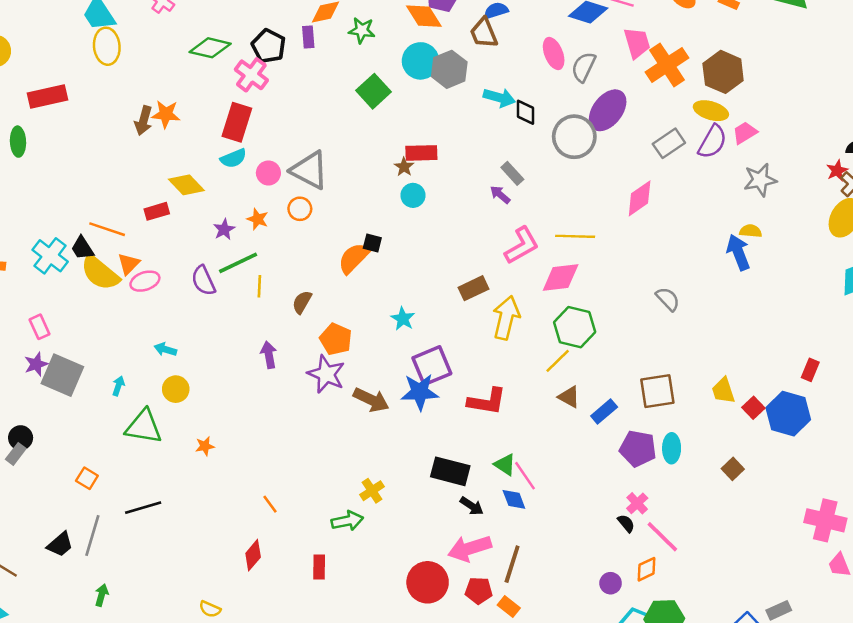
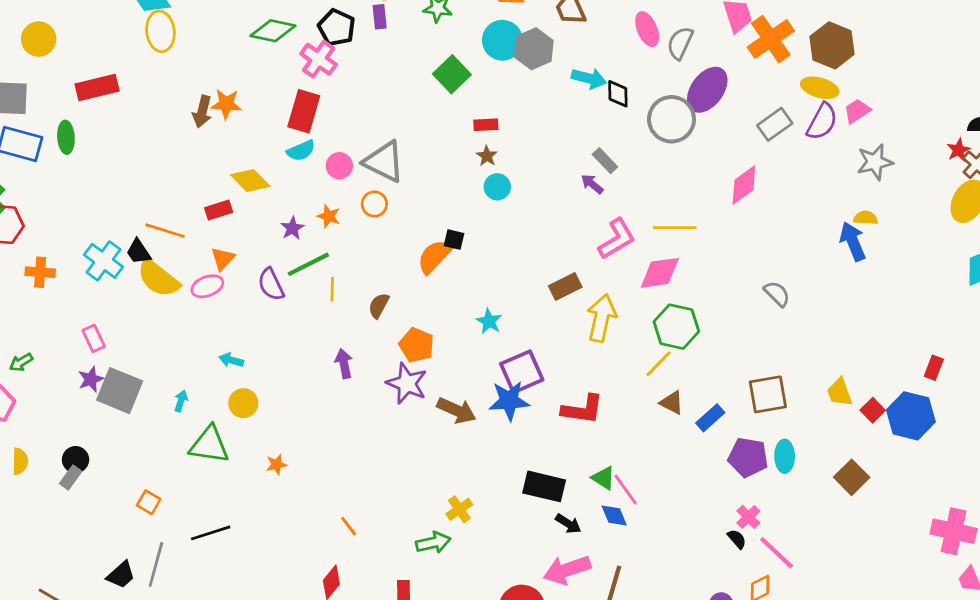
red rectangle: (421, 153) -> (486, 125), moved, size x0.7
orange triangle: (129, 264) -> (223, 259), moved
brown square: (733, 469) -> (852, 477), size x1.4

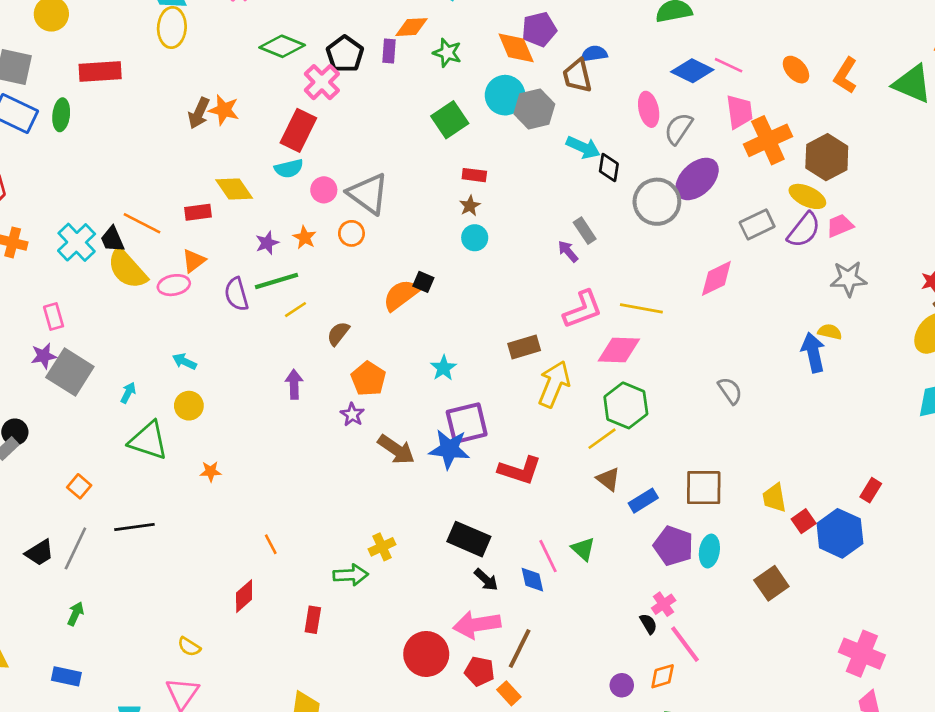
yellow line: (332, 289) -> (295, 310), turned 45
purple star: (407, 383) -> (352, 415), size x0.6
green triangle: (604, 478) -> (583, 549), moved

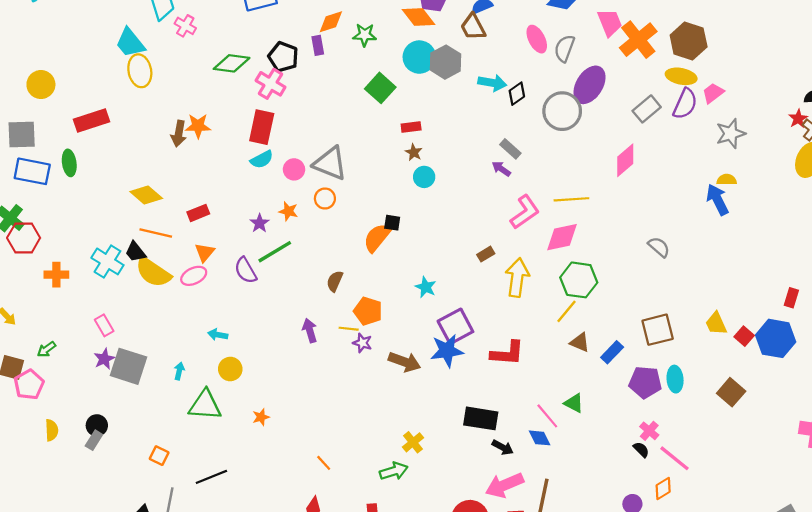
black diamond: (609, 167) -> (517, 94), turned 60
yellow diamond: (234, 189) -> (146, 195), moved
yellow line: (295, 310) -> (349, 329), moved, turned 54
brown rectangle: (524, 347) -> (486, 254), size x0.7

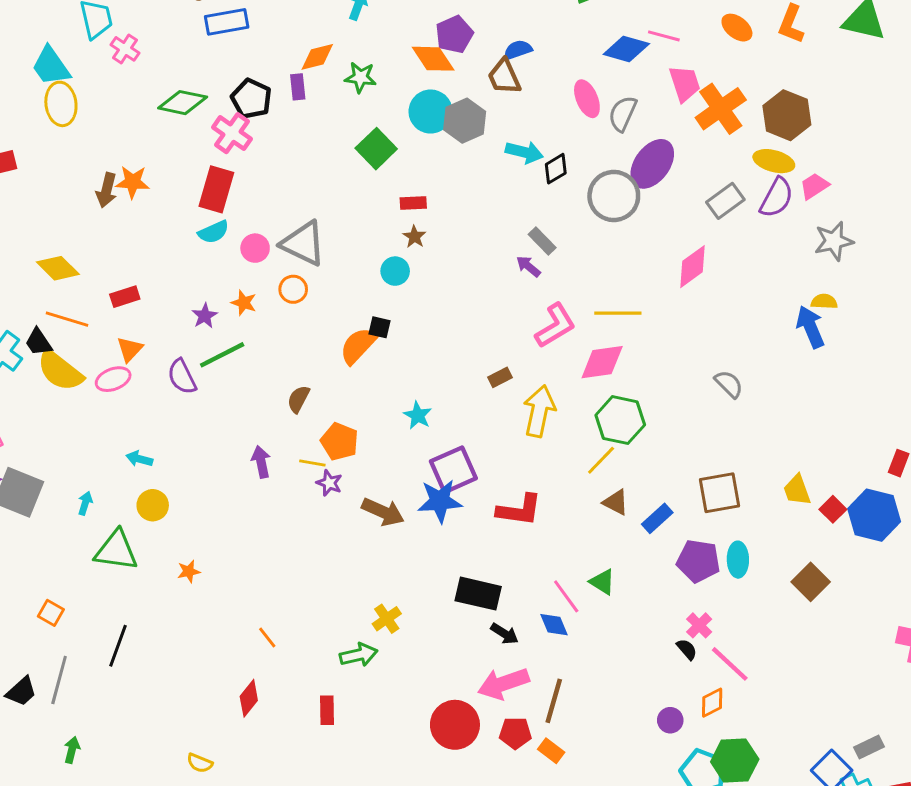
cyan circle: (424, 177) -> (395, 271), moved
black line: (211, 477) -> (118, 646), turned -52

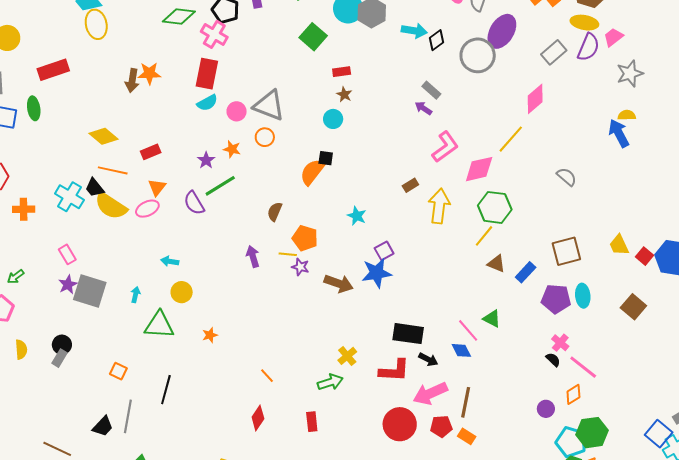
yellow line: (618, 313) -> (511, 139), moved, turned -44
purple square: (453, 470) -> (384, 251), size x0.6
red L-shape: (519, 510) -> (394, 370), moved

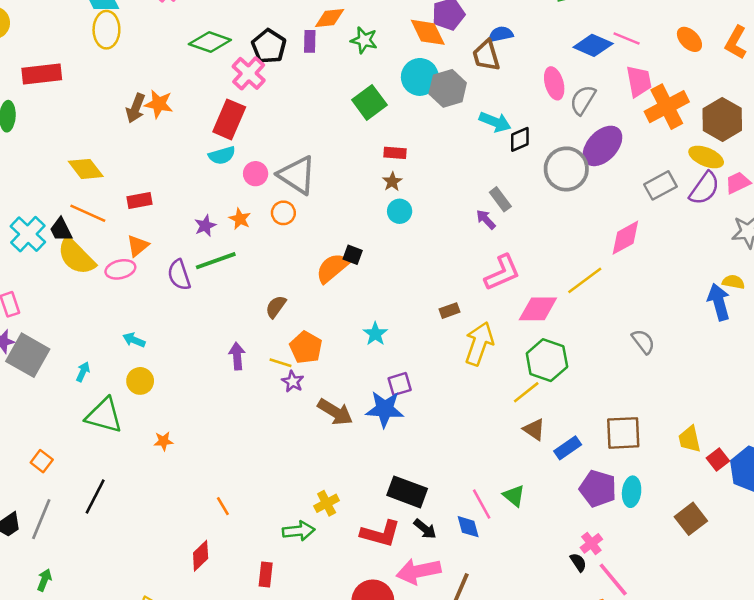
cyan circle: (333, 119) -> (400, 211), moved

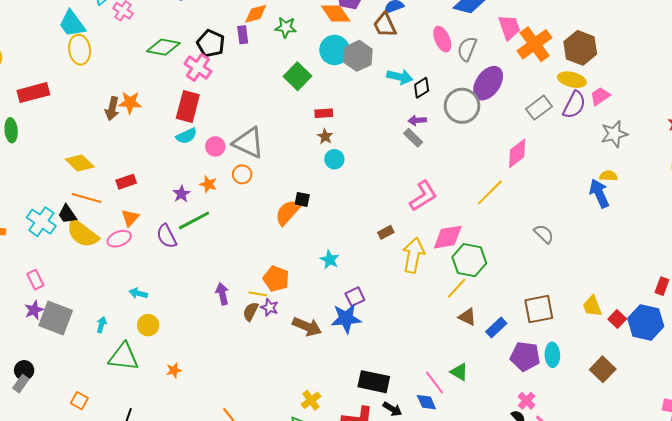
purple arrow: (486, 219) -> (417, 120), moved, turned -42
brown semicircle: (276, 307) -> (251, 311), moved
pink diamond: (538, 309) -> (448, 237), moved

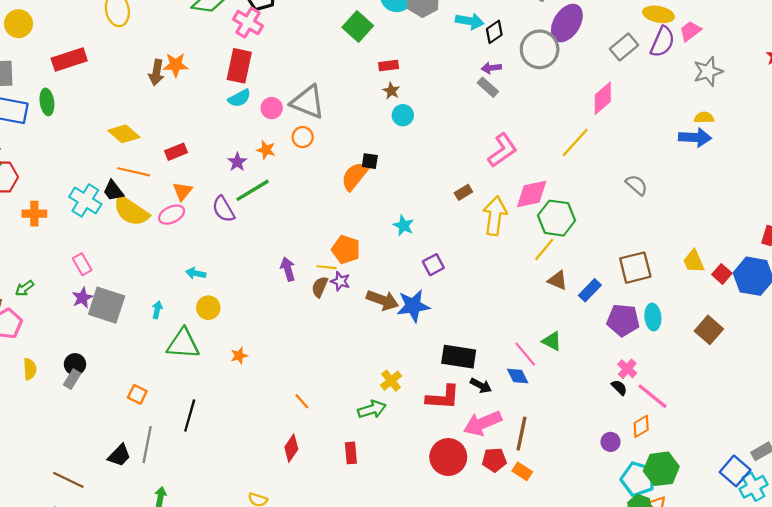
blue arrow: (599, 193) -> (695, 137), turned 120
blue star: (346, 318) -> (413, 306), moved

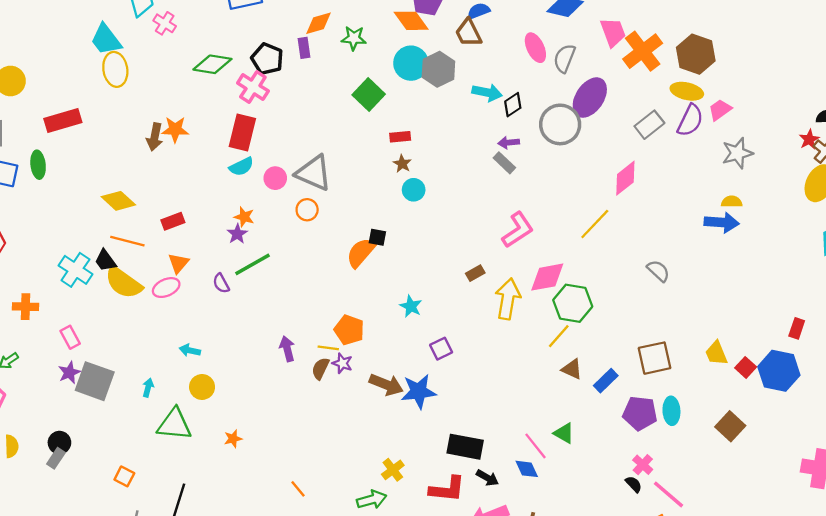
orange star: (266, 150) -> (244, 217), moved
purple semicircle: (223, 209) -> (221, 283), size x0.7
orange cross: (34, 214) -> (25, 307), moved

